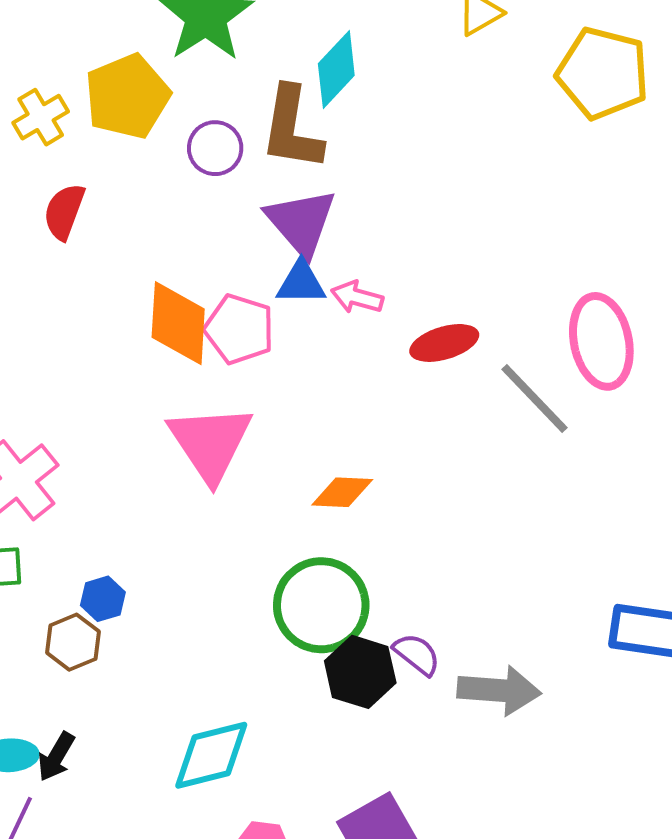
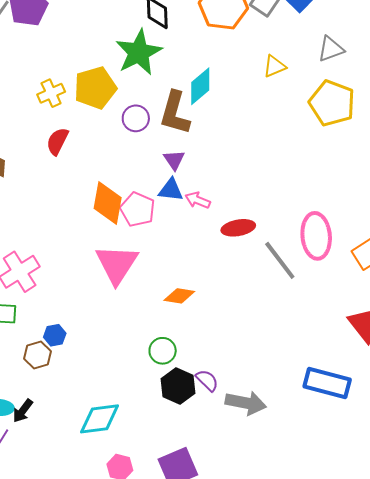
purple triangle: (301, 222) -> (174, 160), size x0.6
green circle: (321, 605) -> (163, 351), size x0.6

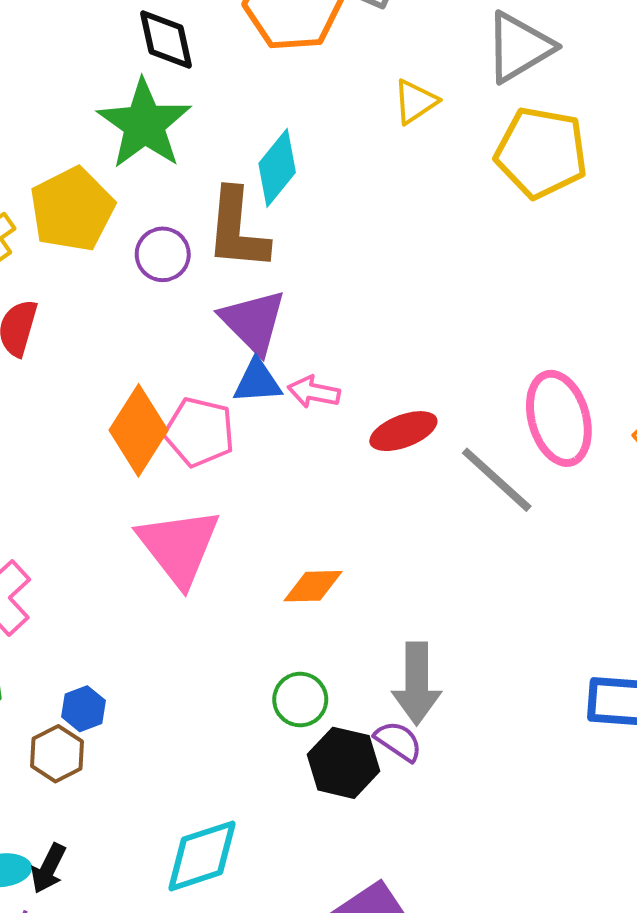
gray triangle: (331, 49) -> (519, 47), size x1.4
purple triangle: (174, 160) -> (253, 322), size x1.6
orange diamond: (108, 203) -> (139, 430), turned 33
gray arrow: (246, 403) -> (417, 683), moved, turned 90

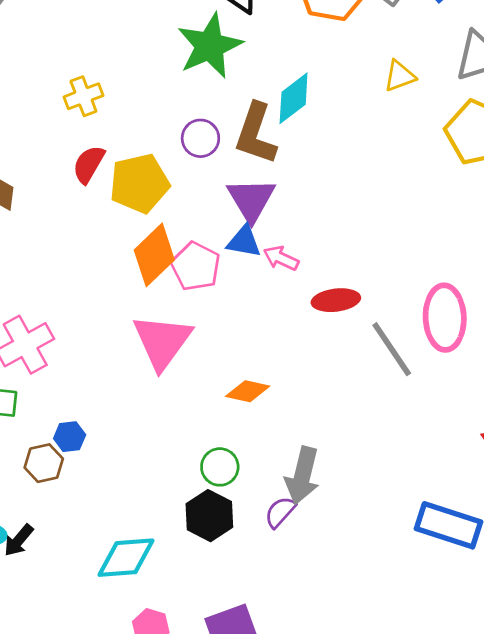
yellow pentagon: (72, 209) -> (139, 183), moved
purple semicircle: (398, 741) -> (280, 512), turned -96
black hexagon: (343, 763) -> (209, 516), moved

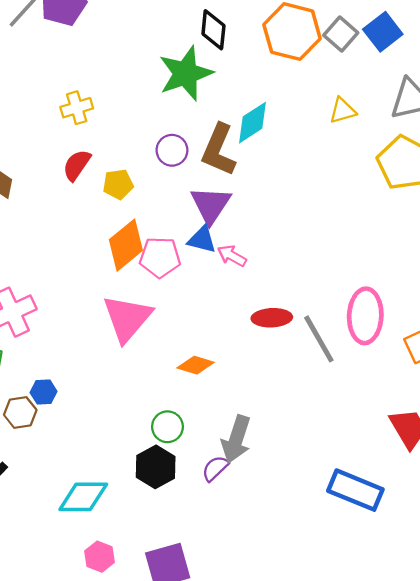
yellow pentagon: (139, 183) -> (118, 184), size x0.6
pink pentagon: (196, 266) -> (160, 257), turned -30
red ellipse: (336, 300) -> (272, 318), moved

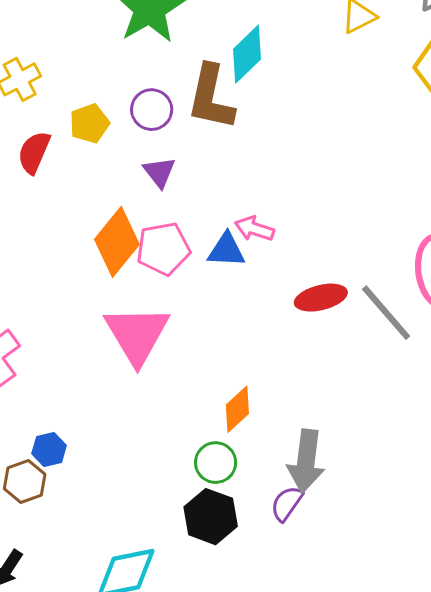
yellow pentagon: (118, 184) -> (89, 124), moved
purple triangle: (211, 205) -> (159, 172), moved, size x0.6
blue triangle: (202, 239) -> (226, 250), moved
orange diamond: (196, 365) -> (237, 409), moved, turned -48

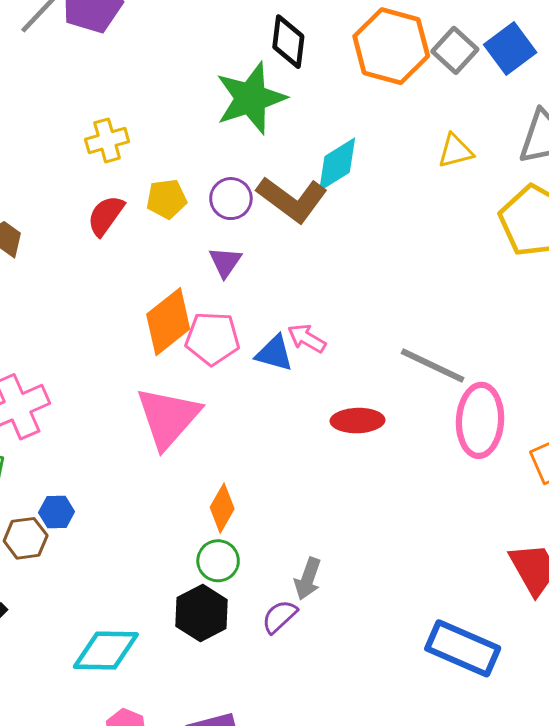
brown L-shape: (211, 97) -> (292, 199), turned -78
gray line: (386, 313) -> (433, 365), moved, turned -36
orange diamond: (237, 409) -> (222, 508), moved, turned -30
gray arrow: (306, 461) -> (308, 579), size x0.7

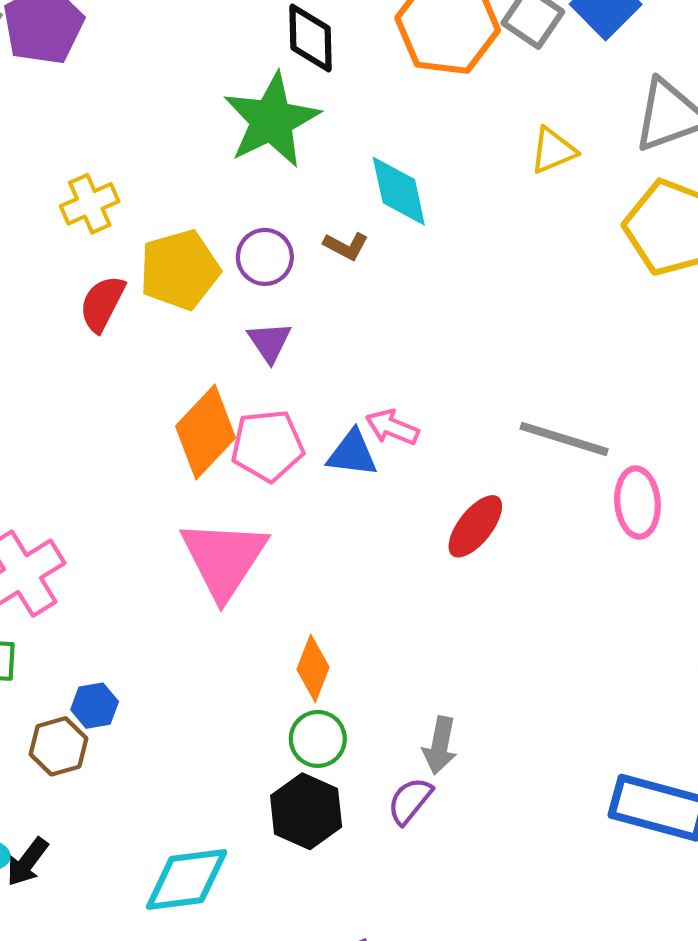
cyan diamond: (337, 164) -> (399, 191), turned -62
yellow pentagon: (166, 199) -> (180, 270), size x1.5
brown L-shape: (292, 199) -> (346, 246), size x0.5
pink ellipse: (480, 420) -> (637, 502), size x0.7
red ellipse: (357, 421) -> (475, 526), turned -42

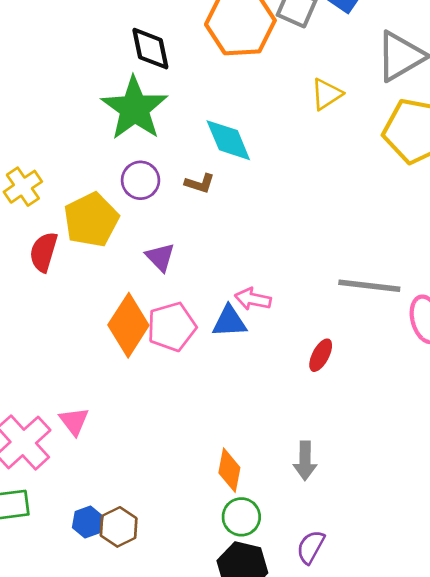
purple circle: (265, 257) -> (140, 180), moved
red ellipse: (475, 526) -> (321, 355), size x0.7
pink triangle: (224, 559) -> (74, 421), moved, size x0.5
gray arrow: (440, 745) -> (305, 461), moved
brown hexagon: (59, 746) -> (119, 527), moved

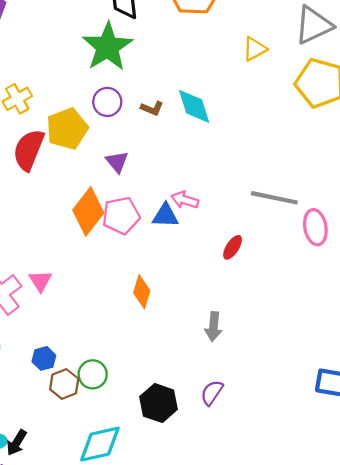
cyan diamond: (228, 140) -> (194, 106), moved
red semicircle: (44, 252) -> (29, 150), size x1.4
orange diamond: (229, 470) -> (142, 292), moved
green circle: (241, 517) -> (93, 374), moved
brown hexagon: (119, 527) -> (64, 384), moved

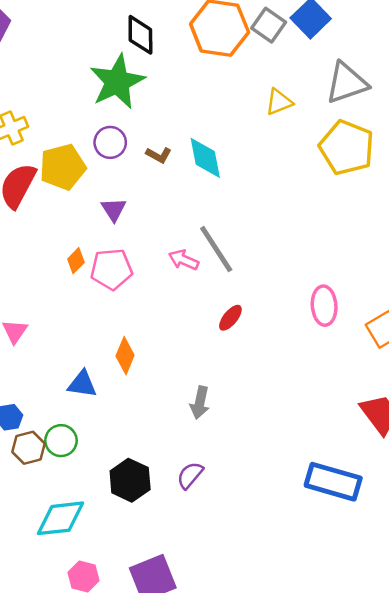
gray line: (274, 198) -> (216, 249), moved, turned 39
orange diamond: (88, 211) -> (76, 261), size x0.5
blue triangle: (165, 216) -> (82, 384), moved

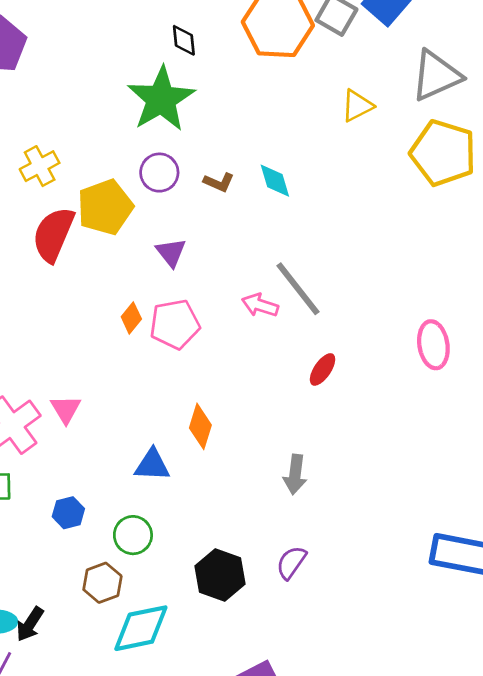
black diamond: (140, 35) -> (184, 40), size x0.7
cyan diamond: (205, 158) -> (275, 181), size x0.7
brown hexagon: (28, 448) -> (102, 583), moved

